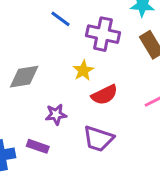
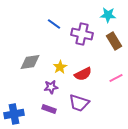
yellow star: (83, 70) -> (60, 67), moved
purple rectangle: (38, 146) -> (49, 109), moved

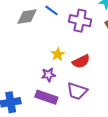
gray diamond: (30, 62) -> (27, 17), moved
purple rectangle: (49, 109) -> (46, 97), size x1.5

